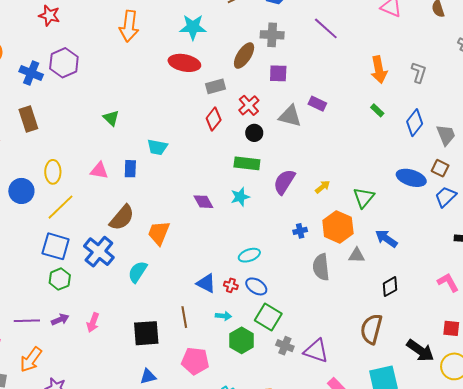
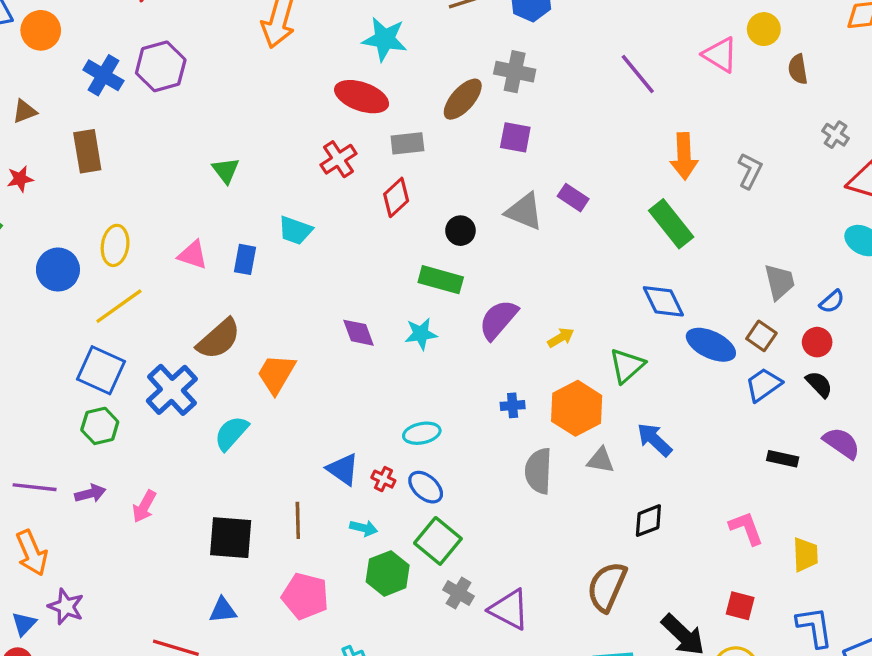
purple line: (326, 28) -> (638, 74), moved
red cross: (249, 105) -> (338, 159), moved
green rectangle: (377, 110) -> (671, 224), size x2.0
blue diamond: (415, 123) -> (663, 301), moved, turned -72
orange arrow: (31, 360) -> (32, 553), turned -68

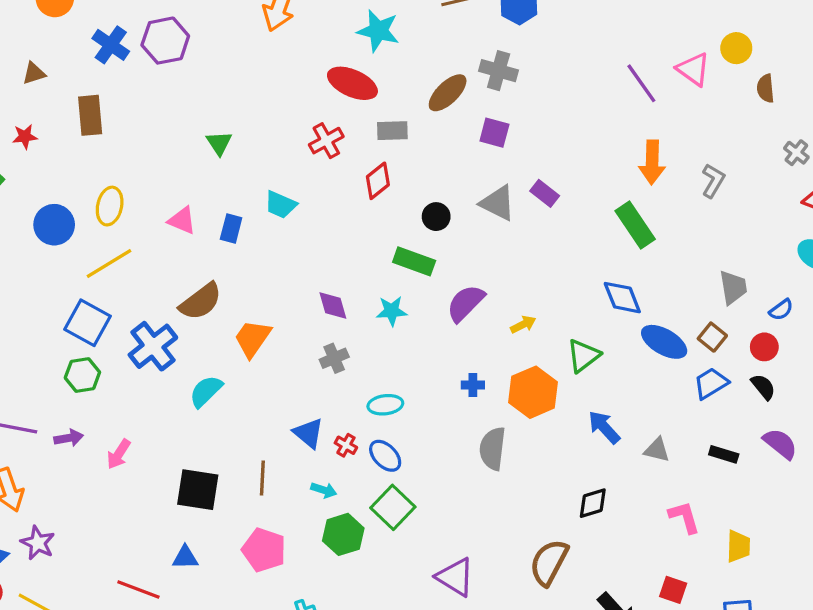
purple line: (638, 74) -> (641, 83), moved
gray triangle: (601, 460) -> (657, 450), moved
gray cross: (459, 593) -> (334, 358), moved, turned 32

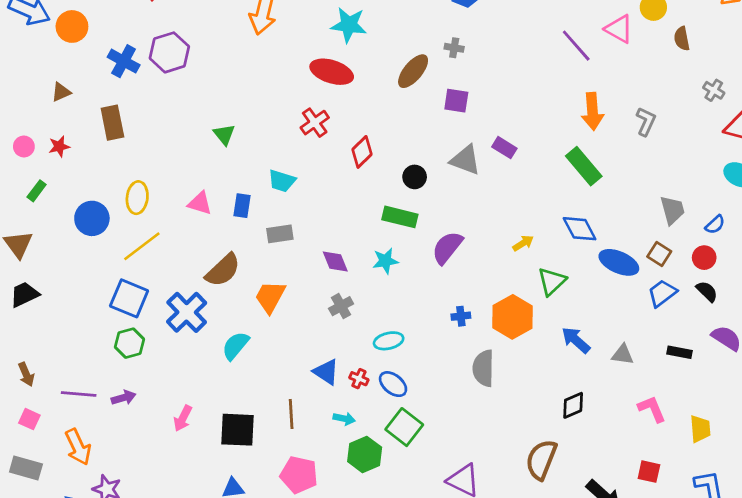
gray cross: (499, 71) -> (454, 48), size x0.6
gray rectangle: (392, 131) -> (280, 234), moved
yellow arrow: (523, 324) -> (523, 243), moved
pink arrow: (119, 454) -> (183, 418), moved

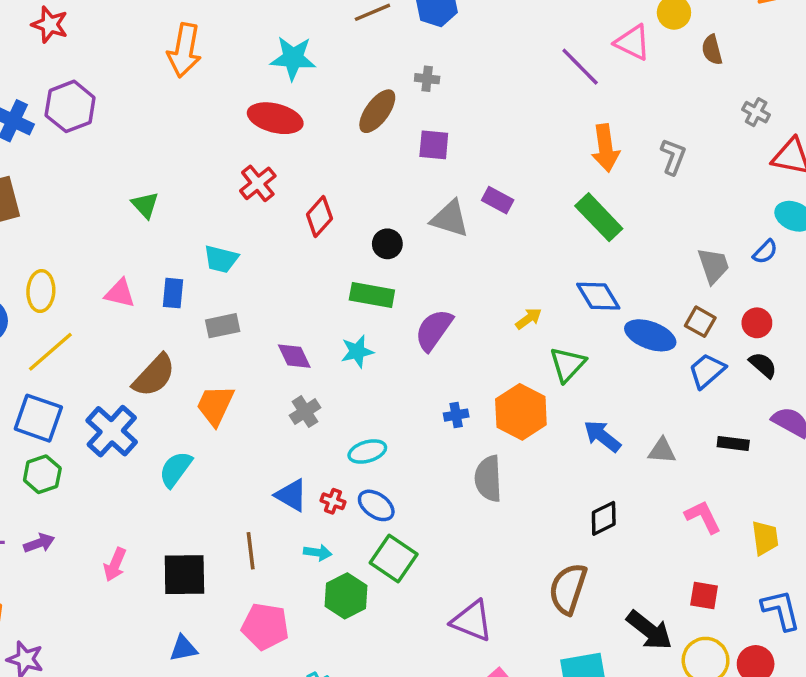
blue semicircle: (715, 225) -> (765, 252), moved

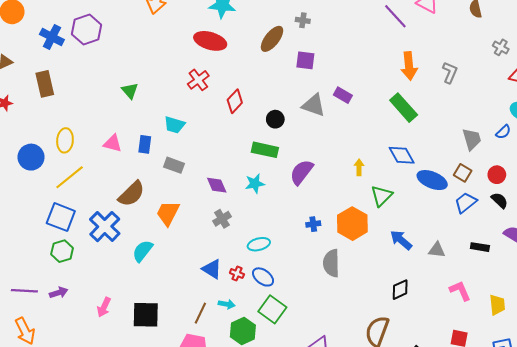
yellow arrow: (529, 319) -> (359, 167), turned -56
gray rectangle: (223, 326) -> (174, 165), turned 30
brown line: (251, 551) -> (200, 313), moved, turned 30

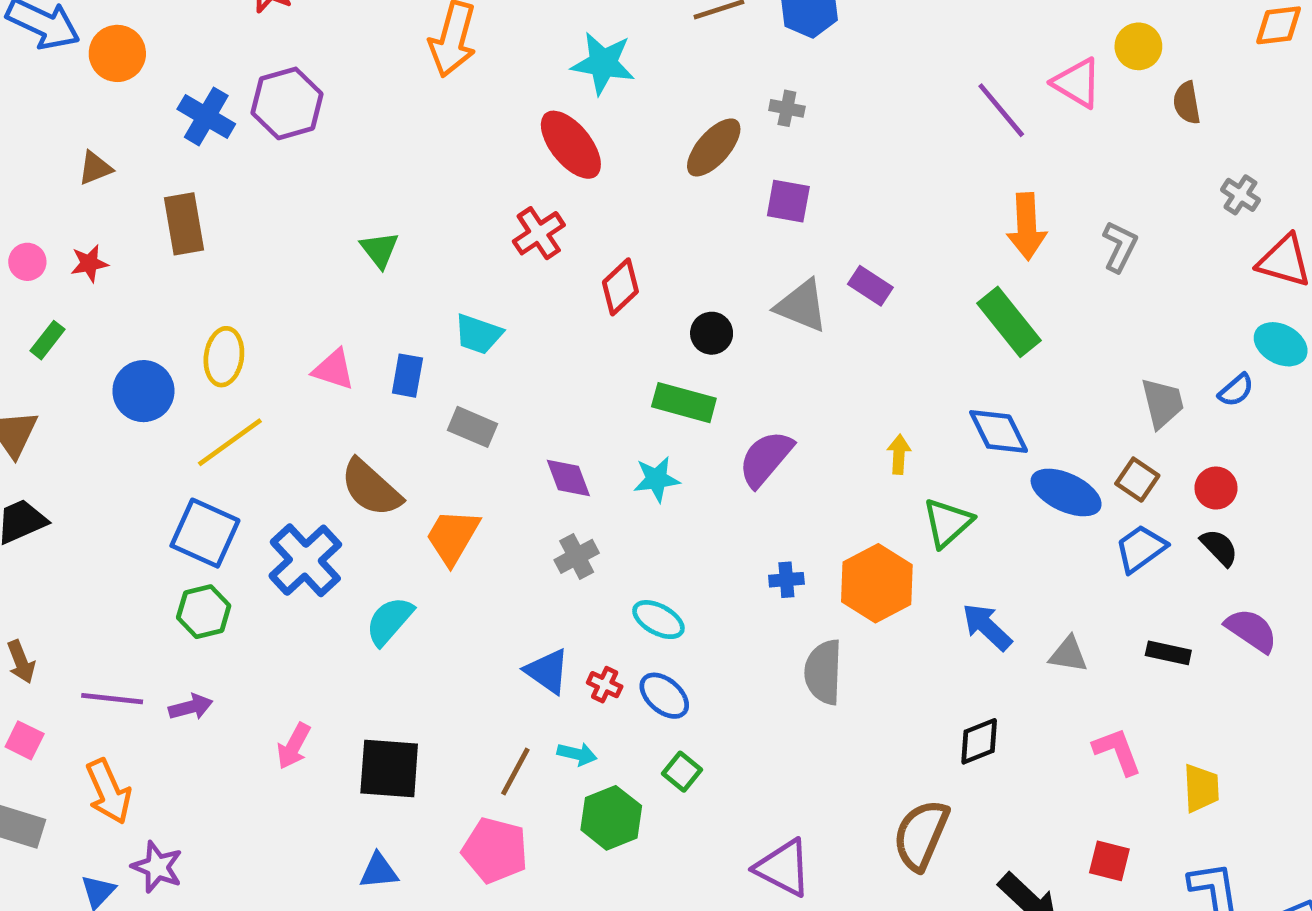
red ellipse: (210, 41) -> (571, 145), turned 32
brown semicircle: (132, 194) -> (371, 488), turned 84
cyan ellipse: (259, 244) -> (658, 620), turned 40
green square: (272, 309) -> (682, 772), size x0.6

